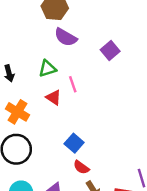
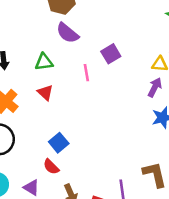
pink line: (73, 84) -> (86, 73), moved
red semicircle: (81, 167) -> (51, 167), moved

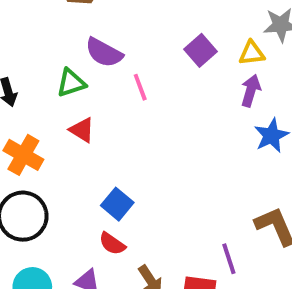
purple semicircle: (67, 33) -> (104, 53), moved
purple square: (111, 54) -> (200, 50), moved

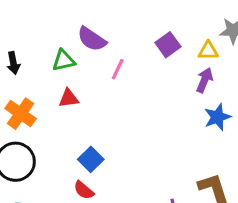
pink line: (140, 87) -> (118, 69), turned 40
red triangle: (82, 130) -> (69, 98), turned -45

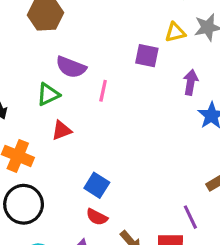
purple square: (168, 45) -> (147, 56), turned -30
yellow triangle: (208, 51) -> (175, 32), moved

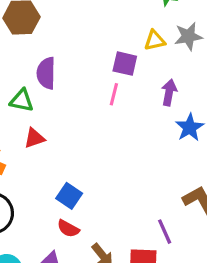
purple semicircle: (71, 67) -> (46, 73), turned 68
pink line: (103, 91) -> (114, 94), moved
green triangle: (48, 94) -> (22, 101), turned 35

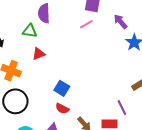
purple arrow: (169, 92) -> (120, 22), turned -49
pink line: (114, 94) -> (86, 24), turned 48

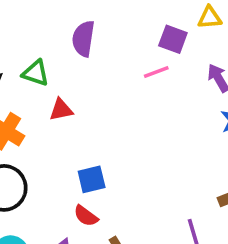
green triangle: (30, 31) -> (36, 73), moved
blue square: (62, 88) -> (92, 179), turned 35

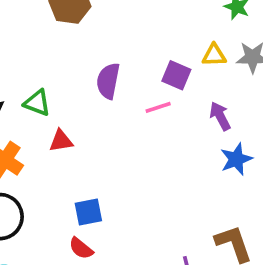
purple semicircle: (83, 39) -> (108, 81), moved

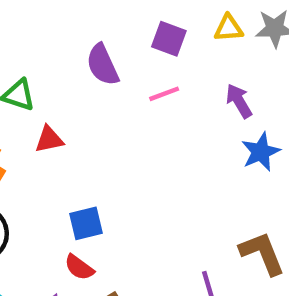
purple square: (176, 75) -> (169, 39), moved
purple semicircle: (108, 81) -> (103, 65), turned -33

